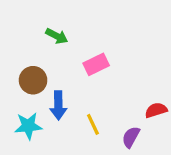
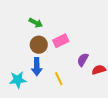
brown circle: (33, 80) -> (39, 45), moved
purple semicircle: (131, 137) -> (83, 60), moved

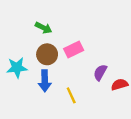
cyan star: (18, 80) -> (17, 68), moved

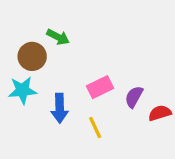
pink rectangle: (74, 49) -> (100, 87), moved
brown circle: (47, 54) -> (32, 56), moved

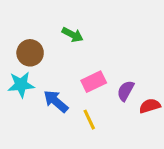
green arrow: (58, 37) -> (73, 35), moved
blue arrow: (60, 108) -> (56, 101), turned 132

